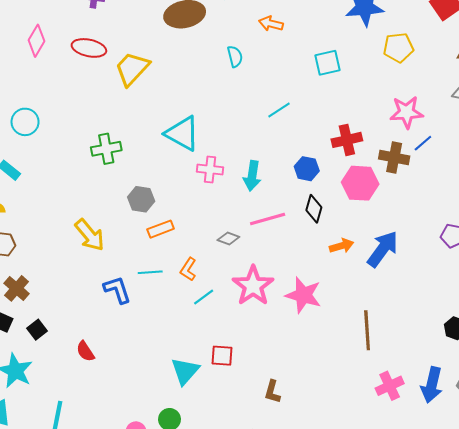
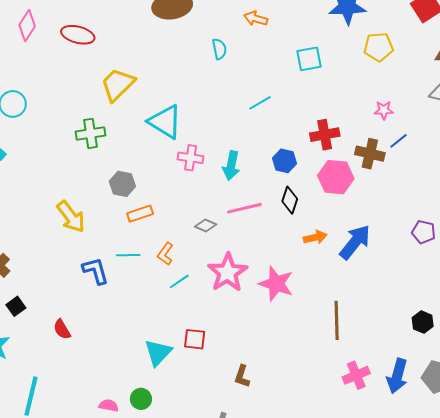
yellow trapezoid: (132, 69) -> (118, 85), moved
pink star: (407, 112) -> (384, 110), size x0.6

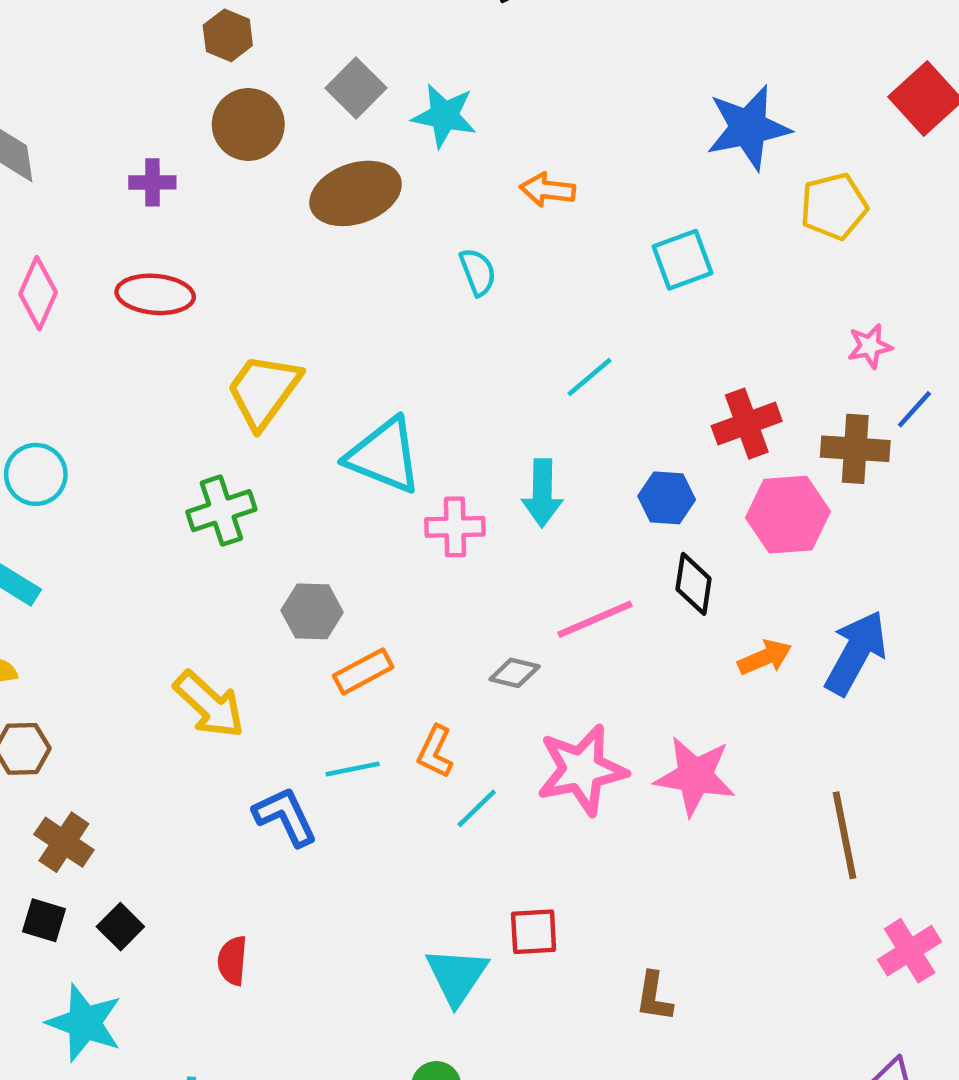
cyan arrow: (231, 166) -> (542, 493), moved
pink star: (228, 273) -> (582, 770), turned 30
red semicircle: (62, 329) -> (232, 961), turned 45

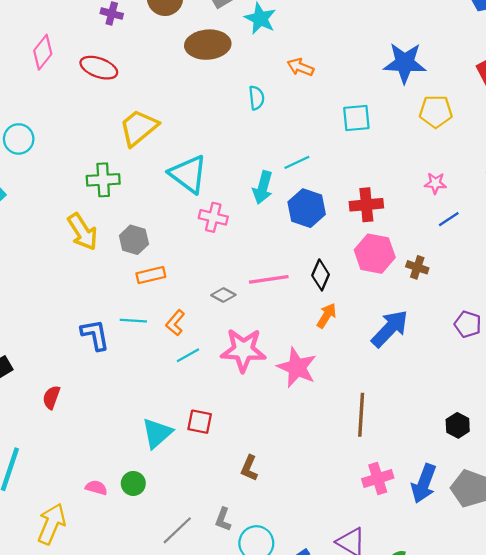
brown cross: (855, 449) -> (417, 267), moved, size x0.7
cyan arrow: (542, 493) -> (263, 187), moved
blue hexagon: (667, 498) -> (307, 208), moved, size x1.4
orange arrow: (765, 657) -> (327, 316), moved, turned -50
yellow arrow: (209, 705) -> (83, 232), moved

